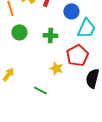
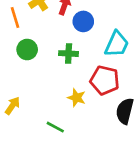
blue circle: (71, 11) -> (83, 21), moved
red pentagon: (77, 55) -> (105, 80), turned -30

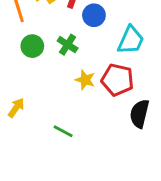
green cross: (69, 54) -> (68, 45), moved, turned 30
yellow star: (77, 98) -> (85, 80), moved

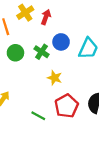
blue circle: (94, 15) -> (61, 42), moved
red pentagon: (117, 80) -> (66, 106), moved, turned 30

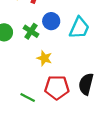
red pentagon: (66, 106) -> (57, 87), turned 30

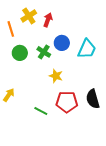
black semicircle: (86, 84) -> (93, 99), turned -30

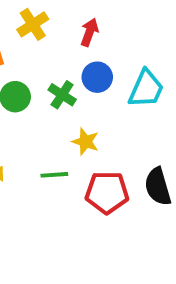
red arrow: (48, 20) -> (89, 32), moved
green line: (41, 111) -> (54, 175), moved, turned -32

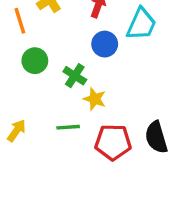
cyan trapezoid: (146, 89) -> (141, 24), moved
green cross: (62, 95) -> (75, 76), moved

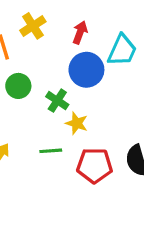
blue circle: (105, 44) -> (86, 70), size x1.4

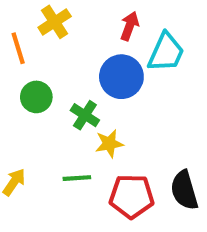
red arrow: (80, 32) -> (130, 26), moved
yellow star: (77, 123) -> (109, 144), turned -30

